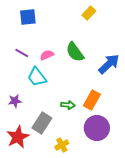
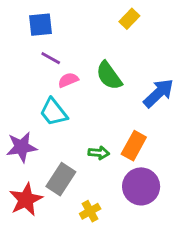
purple line: (22, 53) -> (51, 58), moved
purple star: (15, 101) -> (22, 147), size x1.5

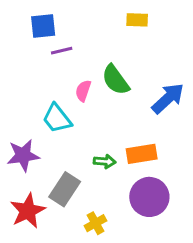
yellow rectangle: (129, 19) -> (137, 20), turned 48
purple line: (51, 58) -> (62, 51), moved, turned -42
pink semicircle: (68, 80) -> (83, 91), moved, turned -48
orange rectangle: (134, 146) -> (142, 154), turned 52

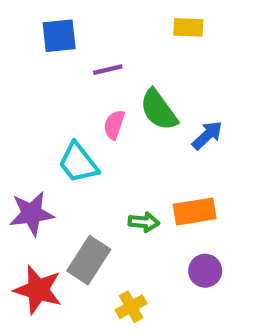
purple line: (62, 51) -> (108, 70), moved
blue arrow: (168, 98) -> (207, 135), moved, size x0.7
purple circle: (149, 197) -> (205, 271), size x0.6
red star: (28, 211) -> (38, 290), turned -30

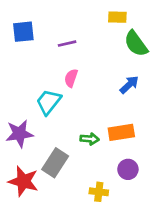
blue square: (59, 36) -> (23, 32), moved
green semicircle: (159, 110) -> (136, 44), moved
cyan trapezoid: (78, 163) -> (49, 102), turned 76
yellow cross: (131, 307) -> (99, 192), moved, turned 36

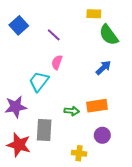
blue square: (23, 32) -> (19, 25), turned -36
purple line: (67, 44) -> (54, 35), turned 56
gray rectangle: (55, 163) -> (44, 130), turned -30

